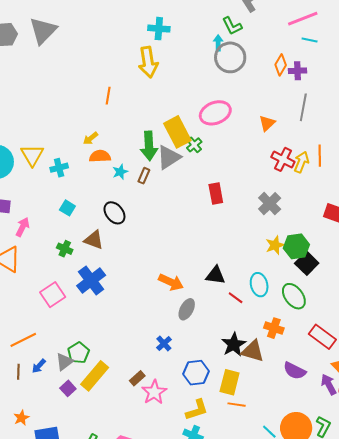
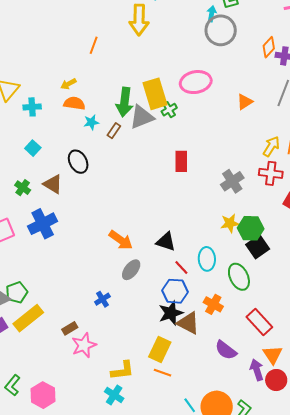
red cross: (283, 159) -> (271, 173), moved, turned -30
blue hexagon: (196, 373) -> (175, 291), moved

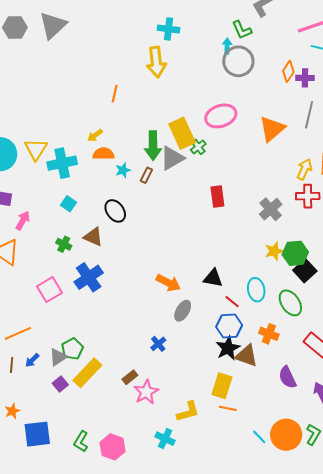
orange triangle: (245, 102) -> (272, 129), size x1.6
cyan cross: (32, 107) -> (62, 163), size x1.6
purple semicircle: (226, 350) -> (287, 377), turned 35
cyan cross: (114, 395) -> (165, 439), moved

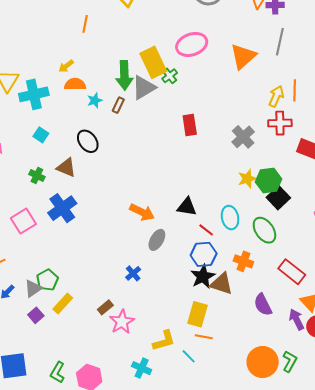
yellow rectangle: (87, 373) -> (63, 304), size x0.7
cyan line: (259, 437) -> (189, 356), moved

